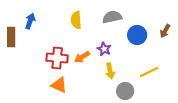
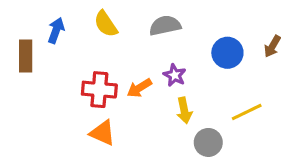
gray semicircle: (112, 17) -> (165, 26), moved
yellow semicircle: (76, 20) -> (106, 24), moved, turned -30

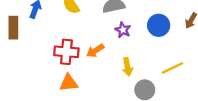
purple star: (175, 75) -> (123, 30), moved
orange triangle: (103, 133) -> (69, 83), turned -30

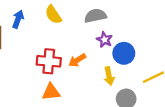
blue circle: (159, 25) -> (124, 53), moved

